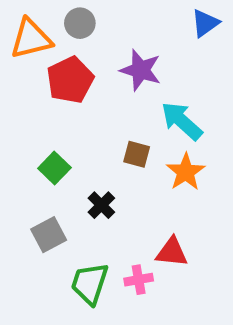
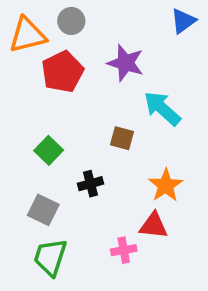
orange star: (186, 172) -> (166, 185), moved
black cross: (101, 205) -> (91, 184), turned 30
gray square: (49, 235) -> (43, 210), turned -36
green trapezoid: (90, 284) -> (50, 257), moved

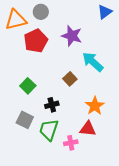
brown square: (122, 138) -> (70, 79), turned 32
green trapezoid: (50, 257) -> (49, 130), moved

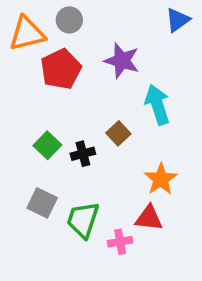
cyan arrow: (93, 62) -> (157, 105), turned 30
black cross: (52, 105) -> (83, 154), moved

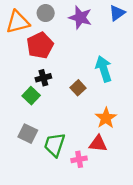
purple star: (122, 61) -> (80, 17), moved
black cross: (83, 154) -> (43, 78), moved

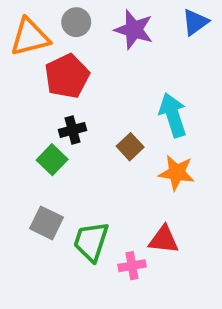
orange star: (106, 118) -> (177, 173), moved, turned -30

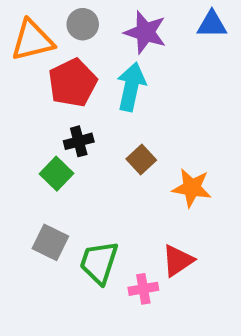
blue triangle: (195, 22) -> (212, 24), turned 36
cyan arrow: (173, 115) -> (131, 87), moved, turned 30
red triangle: (164, 240) -> (178, 261), turned -40

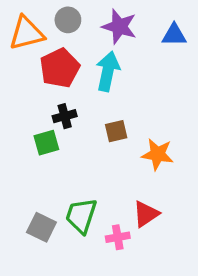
blue triangle: (212, 24) -> (174, 35), moved
brown square: (141, 160) -> (116, 131), turned 30
green square: (56, 174) -> (46, 143), turned 30
gray square: (50, 242) -> (41, 227), moved

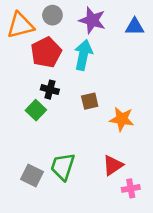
black cross: (65, 116) -> (50, 90), turned 30
green square: (46, 143) -> (36, 110), turned -30
pink cross: (118, 237) -> (131, 188), moved

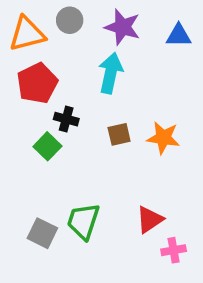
red pentagon: (46, 52) -> (37, 83), moved
orange star: (122, 119) -> (163, 138), moved

